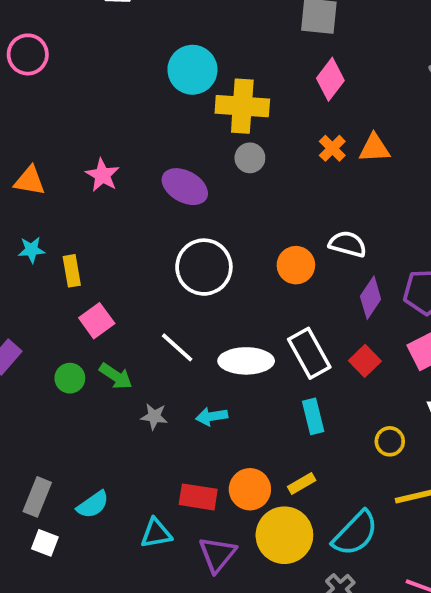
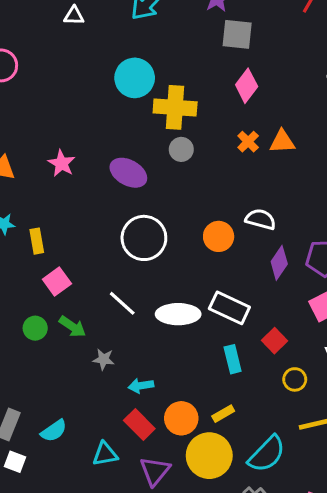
white rectangle: (309, 353) -> (229, 308), turned -36
red square: (365, 361) -> (275, 341), moved
cyan arrow: (212, 416) -> (141, 386), moved
red rectangle: (198, 497) -> (139, 424), turned 36

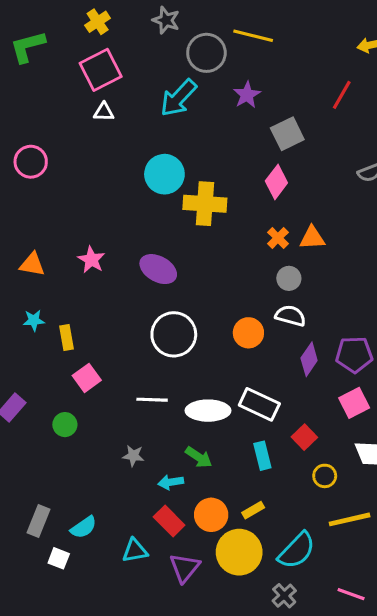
gray square: (237, 34) -> (287, 134), moved, turned -32
gray circle: (181, 149) -> (289, 278), moved
white line: (122, 303) -> (152, 400), turned -40
green arrow: (72, 327) -> (199, 457), moved
white square: (15, 462) -> (59, 558), moved

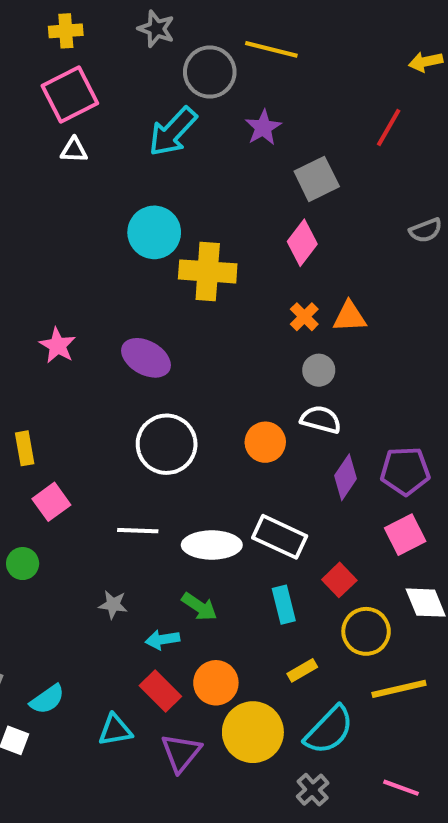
yellow cross: (98, 22) -> (66, 31), turned 30
yellow circle: (325, 476) -> (366, 631), size x1.5
yellow rectangle: (253, 510) -> (302, 670), moved

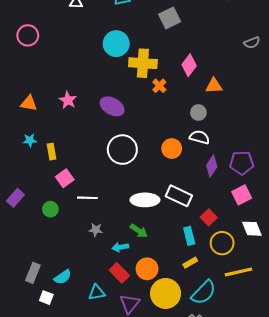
gray square: (317, 179) -> (170, 18), moved
pink diamond: (302, 243) -> (189, 65), moved
orange cross: (304, 317) -> (159, 86), moved
white line: (138, 531) -> (87, 198), moved
cyan rectangle: (284, 605) -> (189, 236), moved

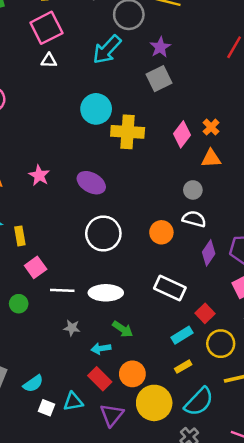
orange cross: (159, 86) -> (211, 127), moved
white ellipse: (145, 200) -> (106, 293), moved
cyan rectangle: (189, 236) -> (182, 335), turned 72
white square: (46, 298) -> (46, 408), moved

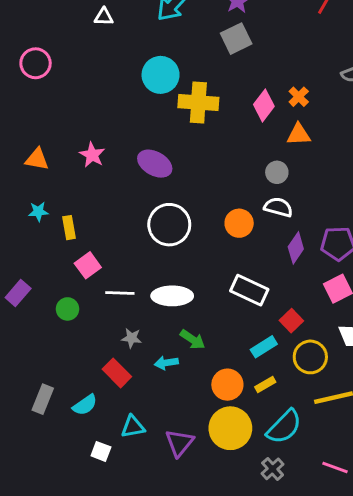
orange circle: (132, 374) -> (227, 385), moved
red rectangle: (100, 379) -> (117, 373), moved
white square: (46, 408) -> (101, 451), moved

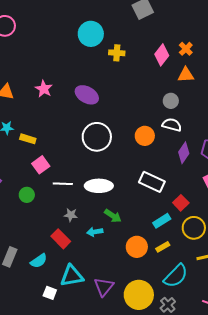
yellow cross: (198, 103) -> (117, 53), size x0.6
yellow rectangle: (69, 228) -> (28, 139), turned -63
cyan triangle: (133, 427) -> (72, 276), size x1.4
yellow circle: (230, 428) -> (139, 295), moved

